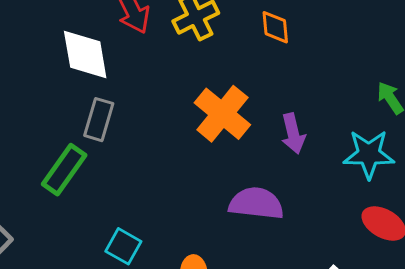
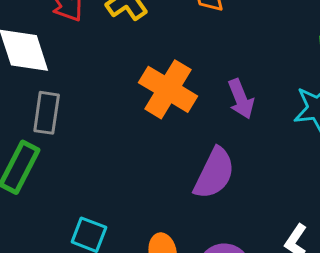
purple semicircle: (256, 203) -> (214, 173), turned 118

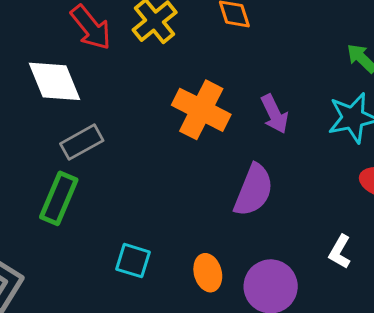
gray rectangle: (47, 113) -> (82, 142), turned 57

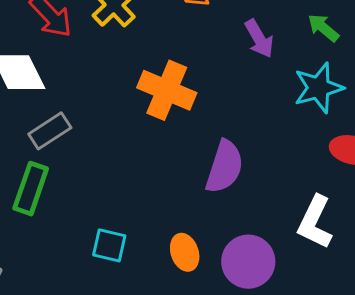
purple arrow: (275, 114) -> (259, 39), moved
white L-shape: (340, 252) -> (315, 222), size x1.6

